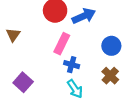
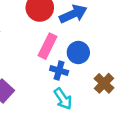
blue circle: (111, 46) -> (78, 53), moved

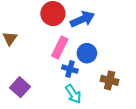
brown cross: (104, 83) -> (110, 80), turned -30

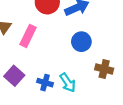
pink rectangle: (60, 48) -> (28, 36), moved
blue cross: (70, 69) -> (45, 83), moved

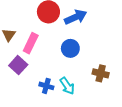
blue circle: (81, 42) -> (70, 48), moved
purple square: (14, 76) -> (18, 65), moved

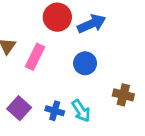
purple square: (18, 65) -> (19, 108), moved

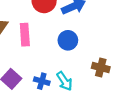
pink rectangle: (35, 57) -> (25, 35), turned -30

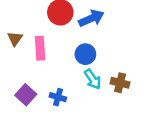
cyan arrow: (64, 81) -> (93, 79), moved

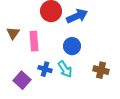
cyan arrow: (93, 79) -> (65, 69), moved
blue cross: (58, 97) -> (45, 69), moved

